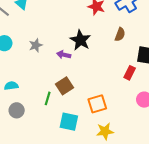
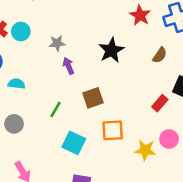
purple arrow: (64, 55) -> (68, 66), moved, turned 40
brown square: (65, 86) -> (93, 98), moved
gray circle: (17, 110) -> (14, 124), moved
yellow star: (105, 131) -> (145, 150), moved

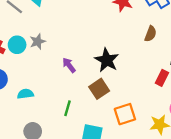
gray star: (57, 43) -> (38, 42), moved
black star: (111, 50) -> (107, 60), moved

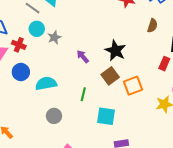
cyan circle: (17, 45) -> (37, 29), moved
cyan semicircle: (25, 94) -> (46, 83), size x1.5
orange square: (125, 114) -> (133, 86), moved

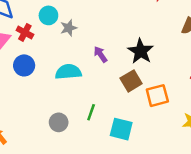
cyan semicircle: (46, 83) -> (68, 72), moved
green line: (83, 94) -> (91, 112), moved

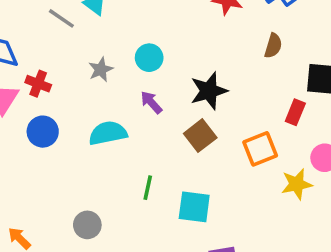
cyan circle: (48, 15) -> (149, 58), moved
black star: (141, 51) -> (209, 91), turned 30
orange square: (157, 96) -> (260, 149), moved
gray circle: (59, 122) -> (87, 225), moved

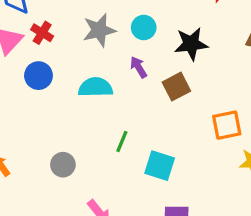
gray star: (101, 69) -> (99, 30), size x1.5
black star: (209, 91) -> (191, 44), moved
brown square: (200, 136) -> (176, 87), moved

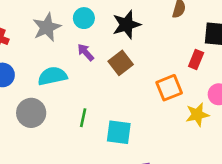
gray circle: (63, 165) -> (31, 113), moved, size x1.4

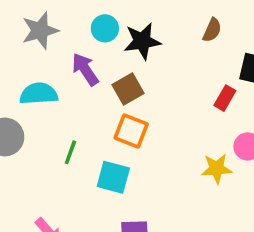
cyan circle: (84, 18) -> (105, 28), moved
purple arrow: (86, 52) -> (85, 69), size x1.4
orange square: (169, 88) -> (131, 131), moved, turned 35

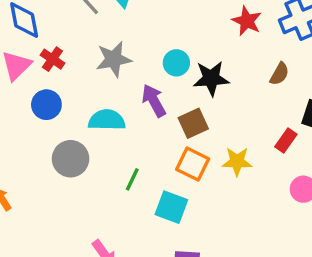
yellow star: (217, 169) -> (237, 162), moved

